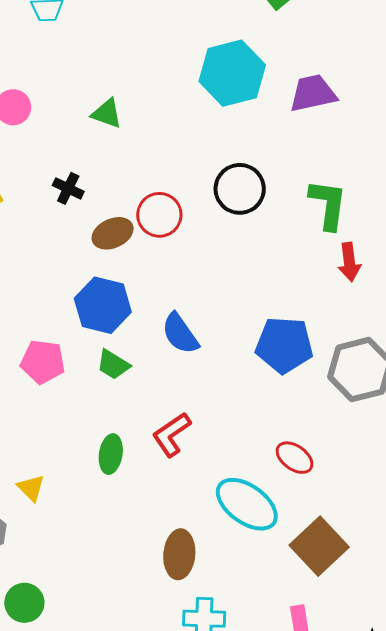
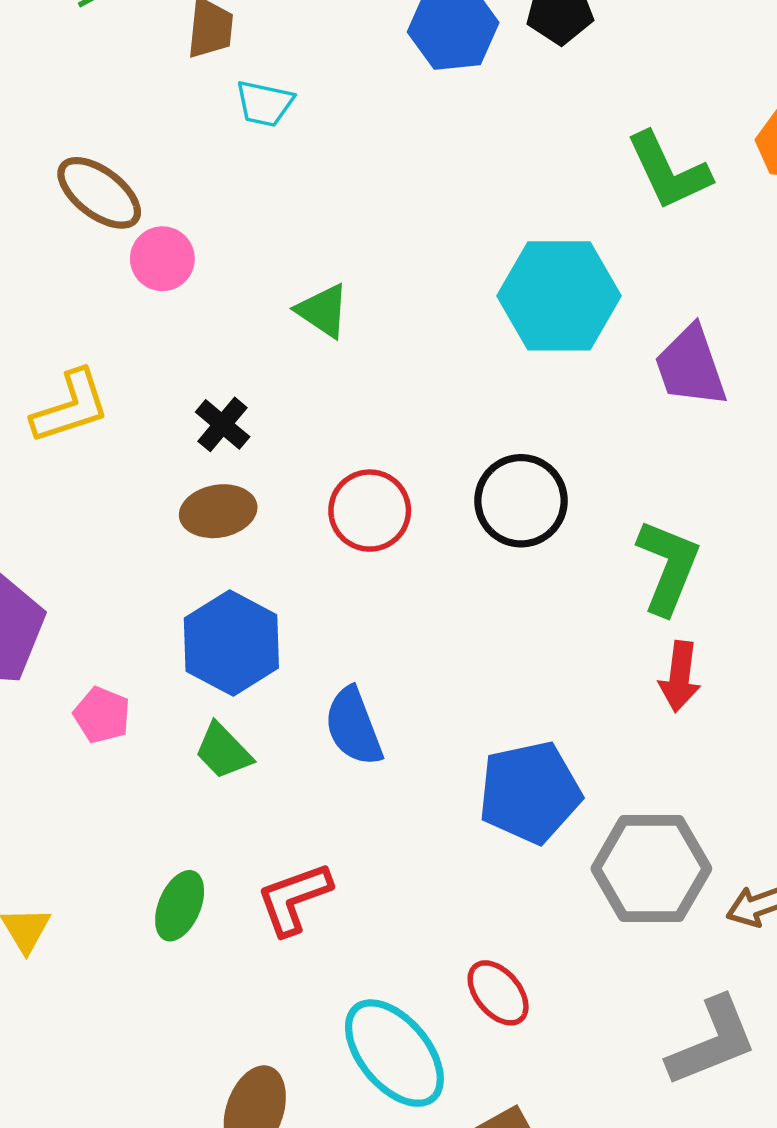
purple trapezoid: (313, 93) -> (691, 366), turned -111
brown ellipse: (113, 233) -> (218, 511), moved
blue pentagon: (284, 345) -> (530, 792), turned -30
pink pentagon: (43, 362) -> (102, 715), size x0.7

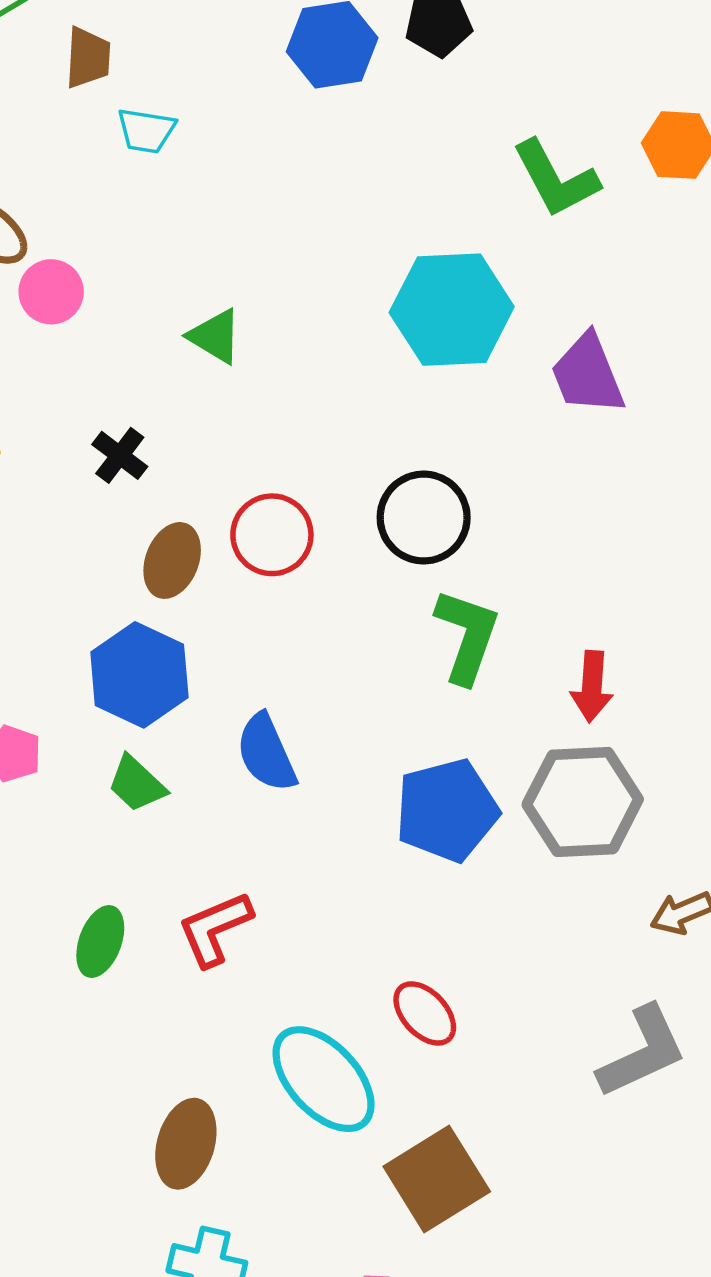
brown ellipse: (218, 511) -> (172, 560), moved, turned -56
green L-shape: (668, 567) -> (467, 636), moved
gray hexagon: (651, 869) -> (583, 802), moved

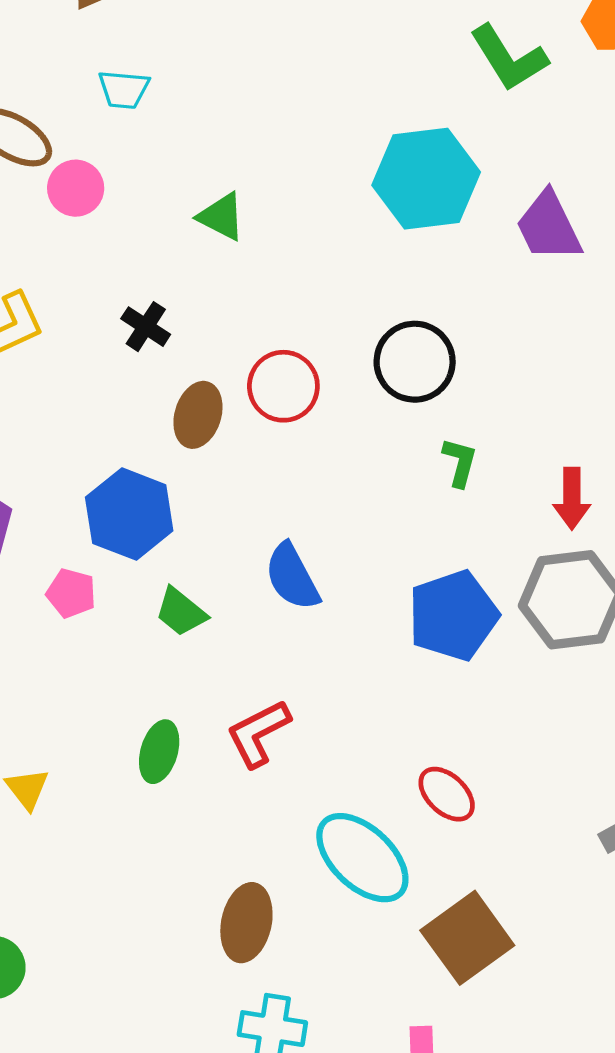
cyan trapezoid: (146, 131) -> (124, 89), moved
green L-shape: (467, 636) -> (460, 462), size x0.6
blue hexagon: (139, 675) -> (129, 514), moved

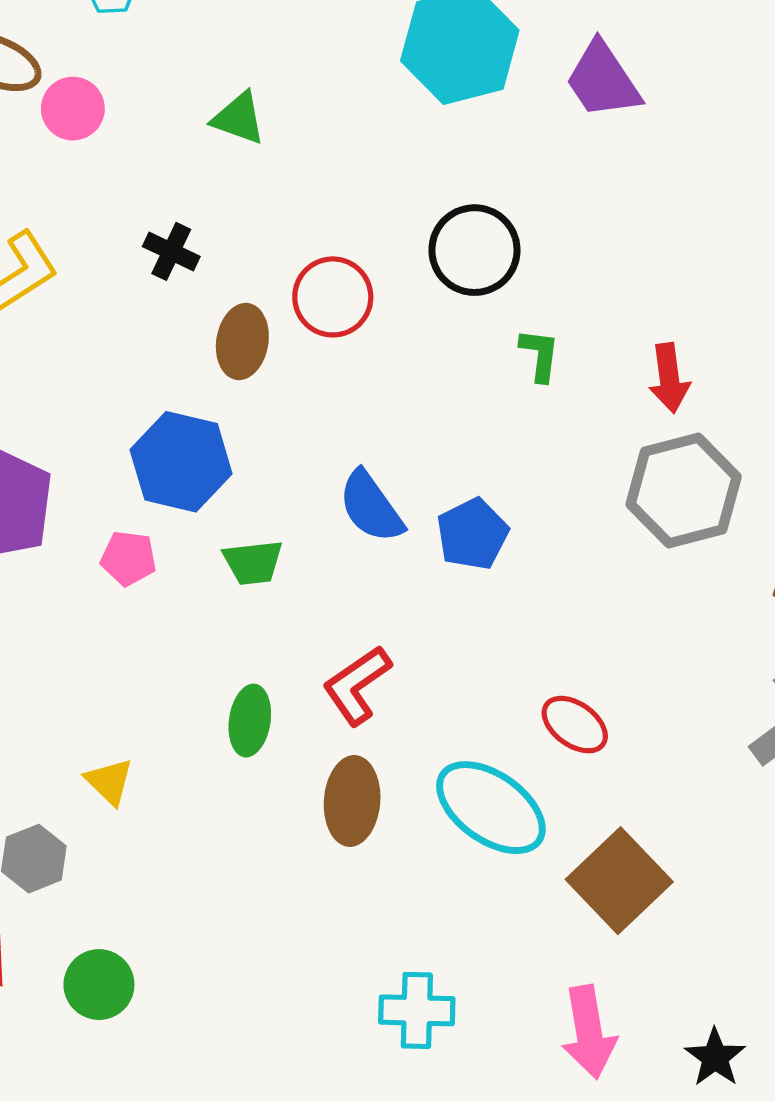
green trapezoid: (181, 612) -> (253, 562), turned -38
blue pentagon: (453, 616) -> (472, 534), moved, size x0.7
brown ellipse: (246, 923) -> (352, 801), moved

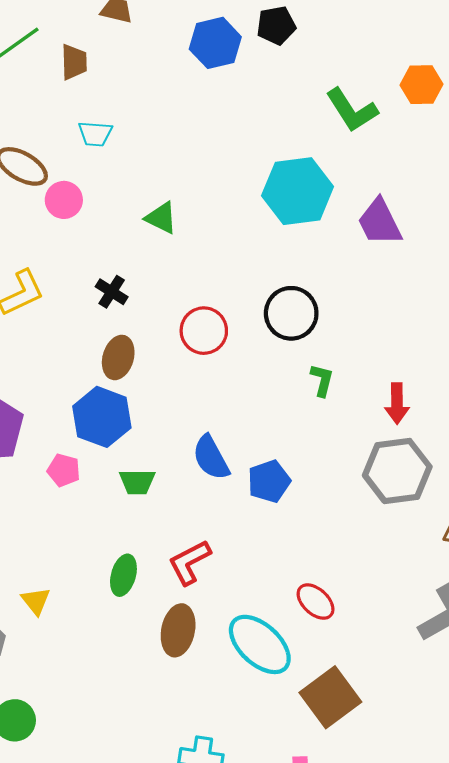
brown ellipse: (242, 342) -> (118, 357), moved

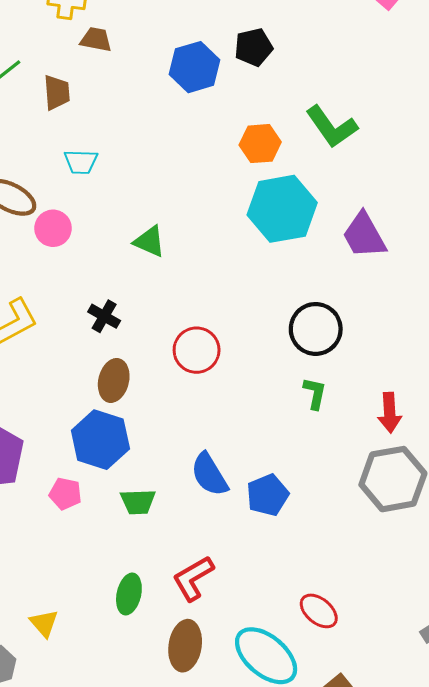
orange hexagon: (421, 85) -> (260, 144), moved
black circle: (291, 313) -> (316, 329), moved

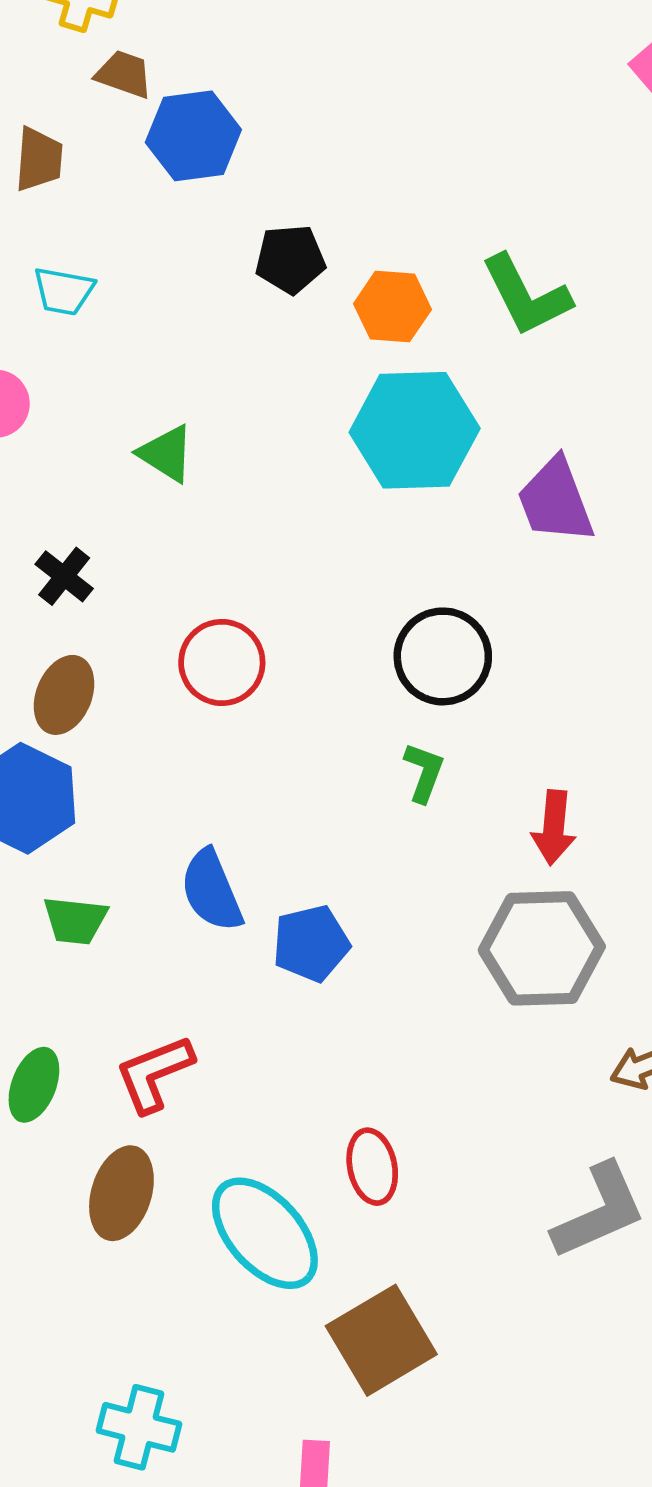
black pentagon: (254, 47) -> (290, 259), moved
blue hexagon: (194, 67) -> (193, 136), moved
red ellipse: (319, 611) -> (372, 1167), turned 30

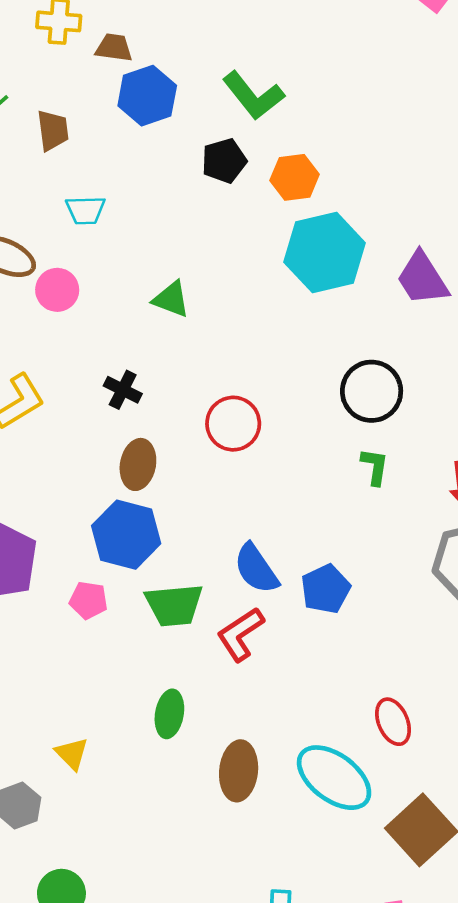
brown trapezoid: (124, 74) -> (114, 48), moved
green L-shape: (526, 295) -> (253, 96), moved
green trapezoid: (75, 920) -> (174, 605), size x1.4
red L-shape: (154, 1074) -> (240, 634), moved

